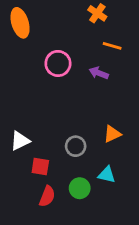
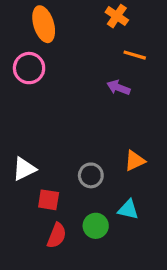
orange ellipse: (20, 23) -> (44, 24), moved
pink circle: (58, 63) -> (29, 68), moved

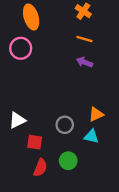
orange line: (135, 55) -> (84, 39), moved
cyan triangle: (128, 210) -> (91, 136), moved

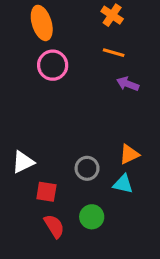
pink circle: (21, 48) -> (53, 65), moved
purple arrow: (84, 62) -> (128, 84), moved
red semicircle: (40, 168) -> (54, 226), turned -54

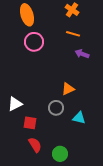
orange triangle: (129, 154) -> (68, 89), moved
green circle: (92, 217) -> (60, 154), moved

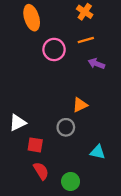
orange line: (73, 34) -> (86, 40), turned -32
pink circle: (34, 42) -> (54, 49), moved
cyan triangle: (79, 118) -> (98, 152), moved

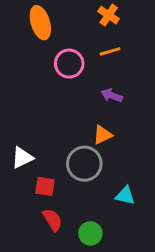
purple arrow: (96, 64) -> (112, 95), moved
gray circle: (66, 127) -> (84, 164), size x1.5

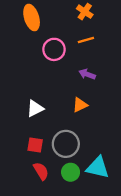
white triangle: (22, 158) -> (35, 108), moved
gray circle: (84, 164) -> (66, 144), moved
cyan triangle: (125, 196) -> (98, 167), moved, size x1.5
green circle: (90, 233) -> (71, 172), moved

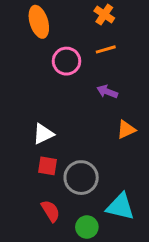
orange triangle: (80, 105) -> (126, 129), moved
red square: (35, 145) -> (48, 166), moved
green circle: (71, 172) -> (87, 227), moved

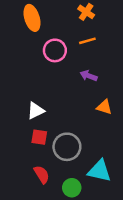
orange triangle: (126, 129) -> (104, 107), turned 42

